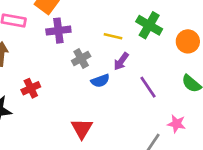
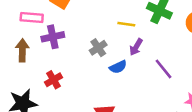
purple cross: (58, 31) -> (53, 37), moved

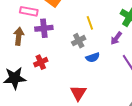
yellow line: (126, 24) -> (90, 23), moved, turned 56
purple arrow: (136, 47) -> (116, 38), moved

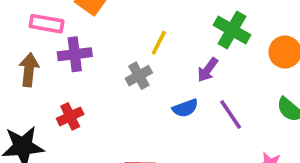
yellow line: (90, 23) -> (159, 43), turned 48
blue semicircle: (93, 57) -> (185, 108), moved

